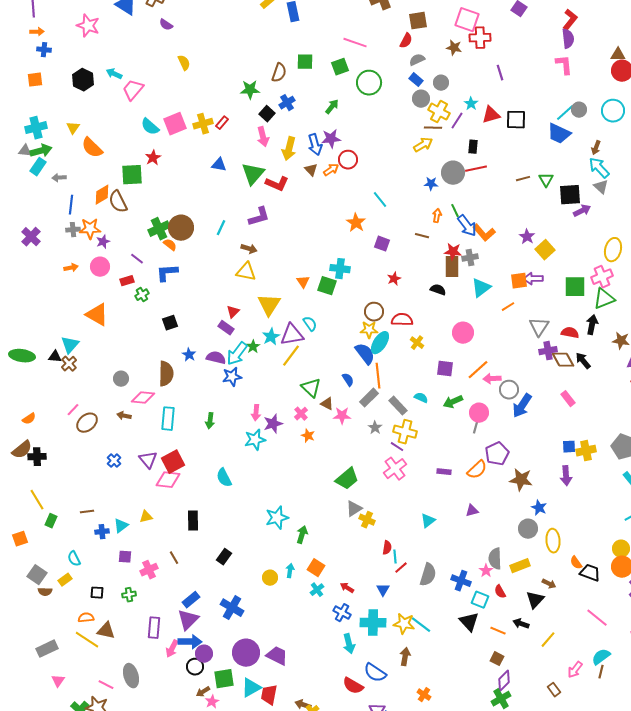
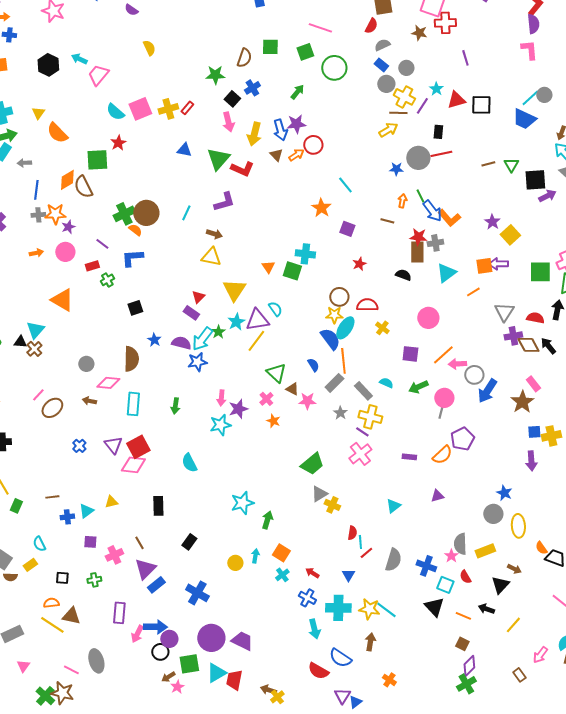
brown star: (521, 480) -> (522, 402), moved, turned 30
purple triangle: (188, 620) -> (145, 569), moved

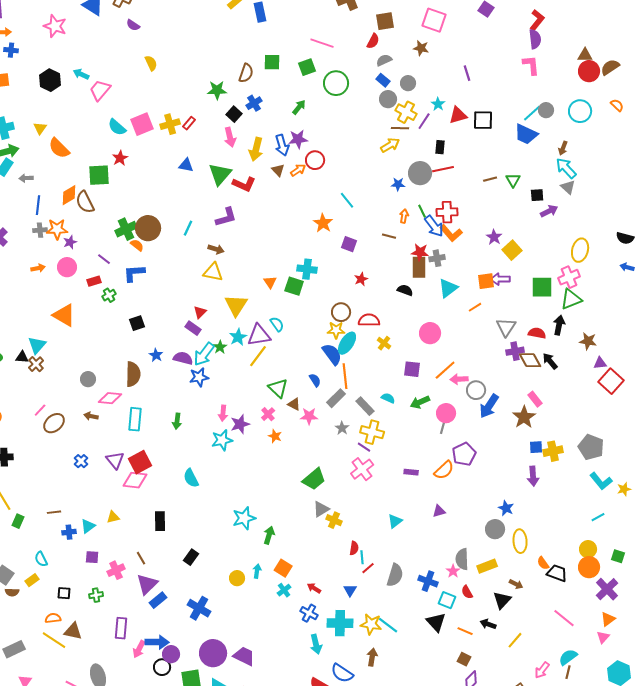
red cross: (445, 23) -> (447, 212), moved
black square: (535, 180) -> (537, 195), size x0.6

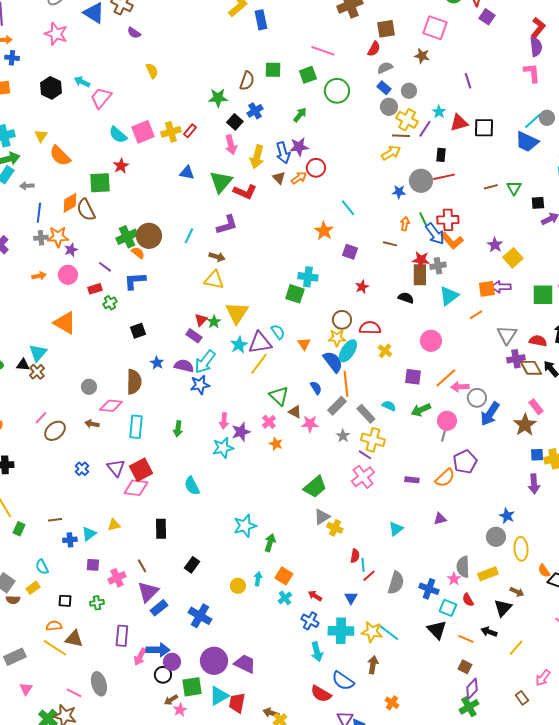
orange triangle: (270, 282) -> (304, 344), moved
green star: (220, 347) -> (214, 322), moved

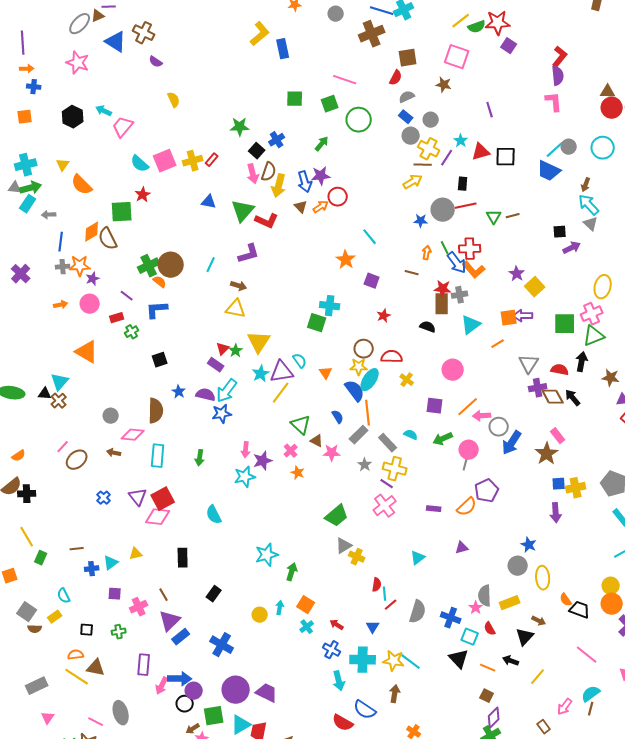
brown semicircle: (247, 81) -> (269, 172), moved
green triangle: (514, 188) -> (494, 217), moved

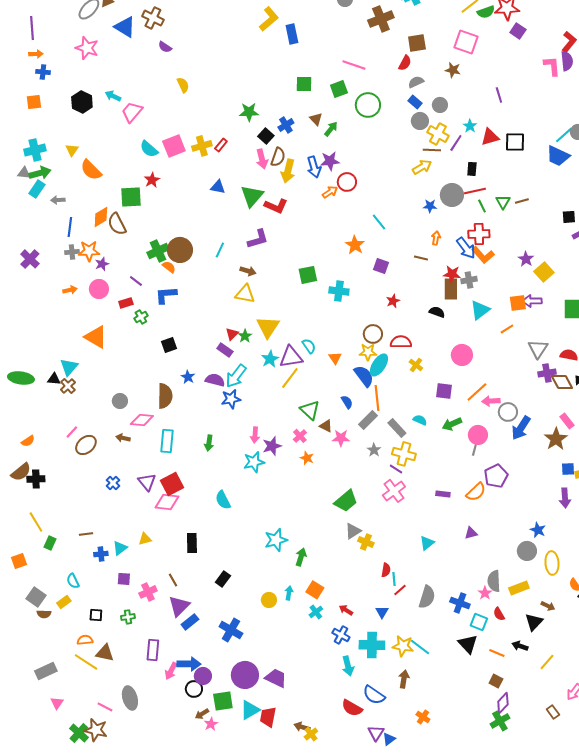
pink L-shape: (554, 102) -> (552, 66), moved
brown triangle: (301, 207) -> (316, 119), moved
green line: (445, 248) -> (482, 206), moved
green square: (317, 323) -> (308, 275), moved, turned -30

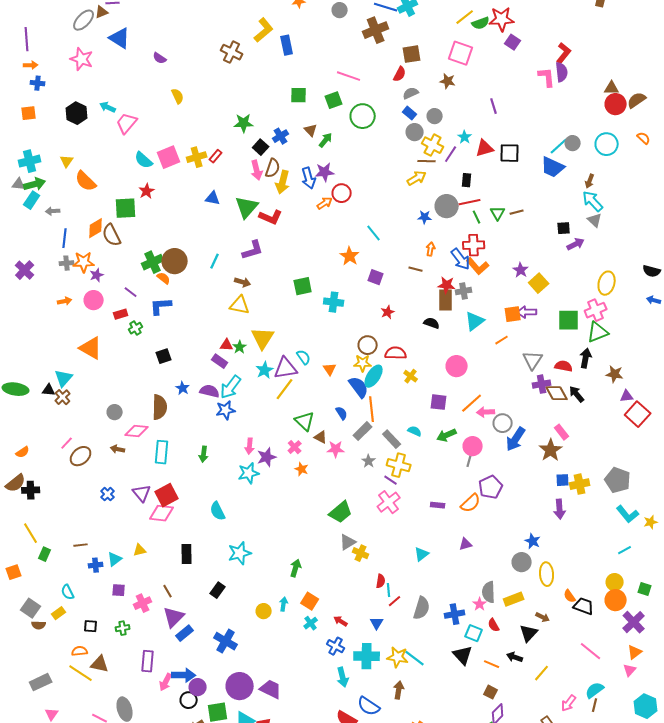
brown cross: (153, 18) -> (232, 52), moved
red triangle: (232, 334) -> (227, 345), turned 48
cyan star: (276, 540) -> (240, 553), moved
blue cross: (460, 603) -> (455, 614), turned -30

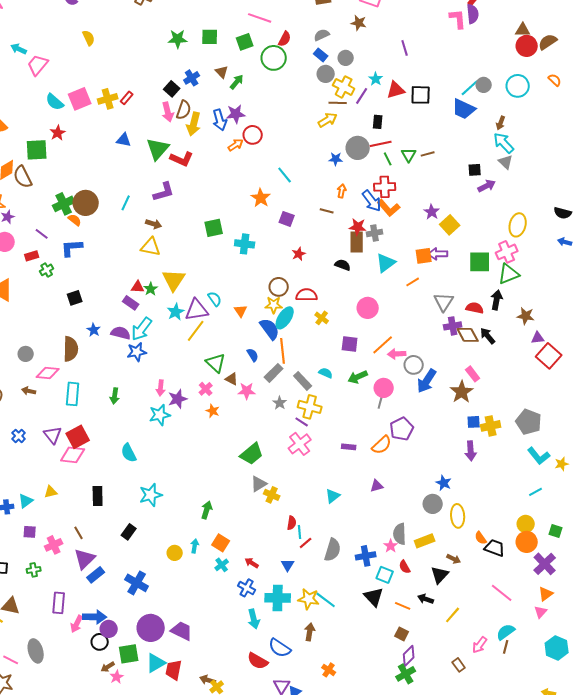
red semicircle: (400, 74) -> (285, 39), moved
green star: (244, 123) -> (178, 39), moved

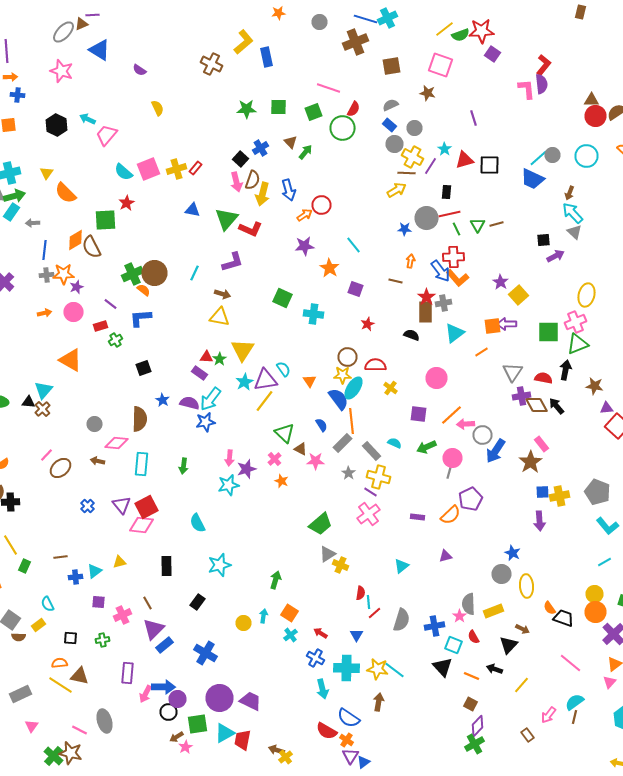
purple star: (236, 114) -> (304, 246), moved
red star: (358, 227) -> (426, 297), turned 30
green square: (214, 228) -> (282, 298), turned 36
orange cross: (329, 670) -> (346, 740), moved

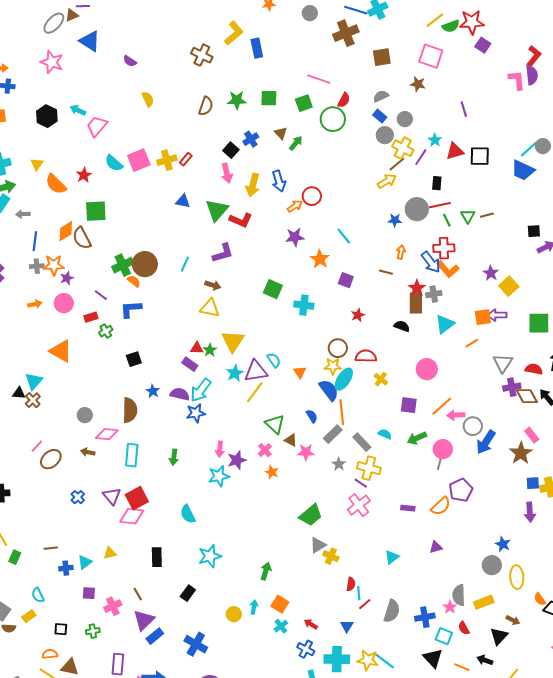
brown line: (406, 173) -> (397, 164), turned -42
brown semicircle: (252, 180) -> (206, 106), moved
red star: (126, 203) -> (84, 175), moved

